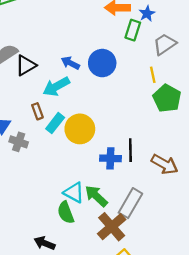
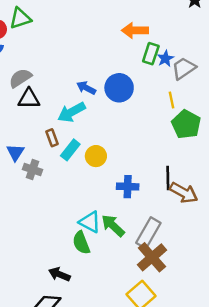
blue star: (147, 14) -> (165, 59), moved
black triangle: (26, 65) -> (29, 99), moved, turned 30
yellow circle: (80, 129) -> (96, 156), size x0.7
black line: (130, 150) -> (168, 178), moved
brown cross: (112, 227) -> (152, 257), moved

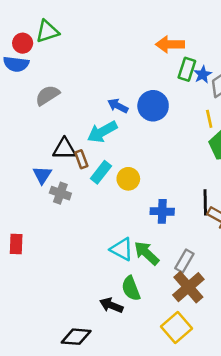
black triangle: (29, 99) -> (64, 149), moved
gray rectangle: (148, 233) -> (184, 261), size x0.7
green semicircle: (81, 243) -> (131, 288), moved
black arrow: (59, 274) -> (111, 305), moved

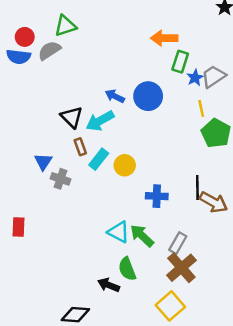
green triangle: (47, 31) -> (65, 26), moved
blue star: (203, 74) -> (195, 78), moved
gray semicircle: (47, 95) -> (49, 50), moved
black triangle: (64, 149) -> (72, 117), moved, turned 45

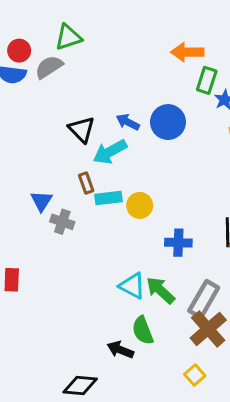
black triangle: (72, 117) -> (82, 129), moved
cyan rectangle: (99, 159) -> (108, 198), turned 45
gray rectangle: (178, 243) -> (204, 299), size x1.4
yellow square: (170, 306) -> (195, 375), size x0.6

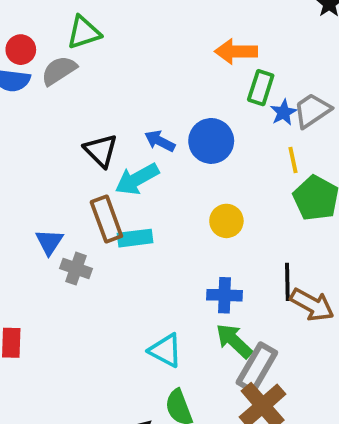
brown rectangle: (86, 183) -> (106, 219), size x1.6
yellow circle: (140, 205) -> (226, 221), moved
green arrow: (161, 290) -> (234, 341), moved

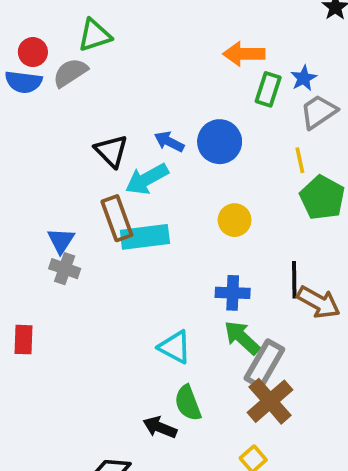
blue star: (284, 112) -> (304, 78), moved
cyan rectangle: (135, 238) -> (145, 237), size x1.4
gray cross: (76, 269) -> (65, 269), moved

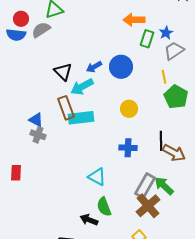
blue arrow: (169, 142) -> (94, 67), turned -56
blue triangle: (61, 241) -> (36, 120), turned -35
green arrow: (242, 338) -> (164, 186), moved

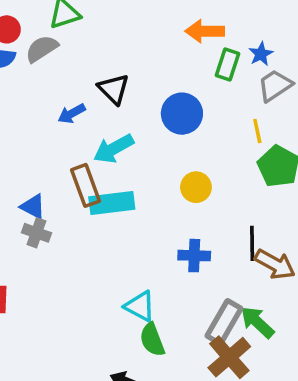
blue arrow: (94, 67) -> (72, 114), moved
black triangle: (63, 72) -> (114, 89), moved
green semicircle: (104, 207) -> (152, 340), moved

